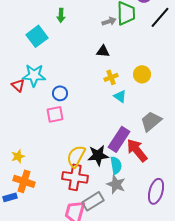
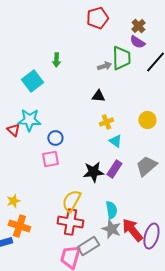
yellow circle: (142, 74) -> (147, 120), moved
purple rectangle: (119, 139) -> (114, 169), moved, size x0.7
red arrow: (137, 150) -> (132, 230), moved
black star: (98, 155) -> (93, 172), moved

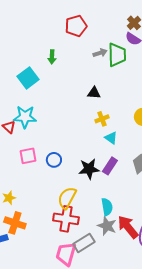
red pentagon: (97, 18) -> (76, 26), moved
gray arrow: (104, 66) -> (100, 53), moved
blue circle: (55, 138) -> (54, 160), moved
pink square: (50, 159) -> (28, 156), moved

